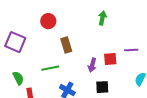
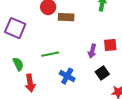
brown rectangle: (66, 45) -> (66, 17), moved, turned -70
black square: (102, 87) -> (102, 73), turned -32

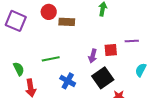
purple square: (15, 28) -> (16, 21), moved
black square: (102, 73) -> (103, 78), size x1.5

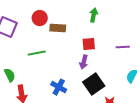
red square: (111, 50) -> (89, 44), moved
green line: (51, 59) -> (37, 53), moved

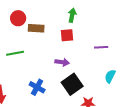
red square: (89, 44) -> (67, 35), moved
purple arrow: (84, 62) -> (62, 62), turned -96

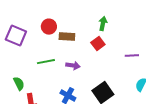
red square: (67, 35) -> (98, 44), turned -32
purple arrow: (62, 62) -> (73, 66), moved

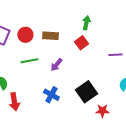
red circle: (49, 27) -> (25, 35), moved
purple arrow: (73, 66) -> (56, 65), turned 120

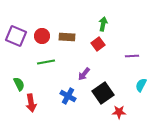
purple arrow: (56, 65) -> (84, 74), moved

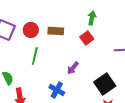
green line: (46, 62) -> (35, 56), turned -66
black square: (103, 93) -> (105, 84), moved

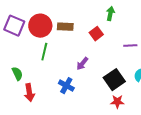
green arrow: (92, 18) -> (110, 14), moved
red circle: (31, 30) -> (40, 26), size x1.5

